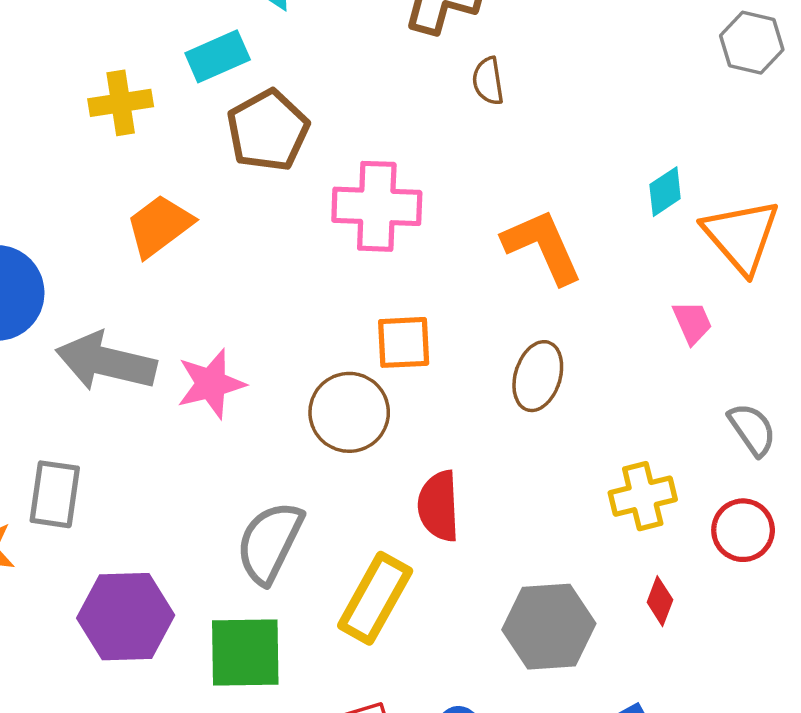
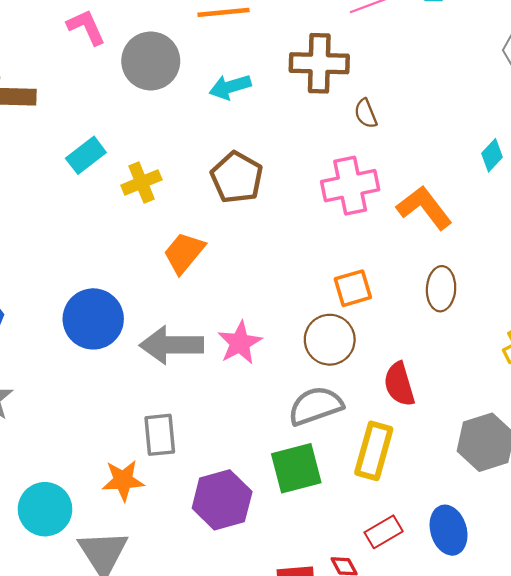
cyan rectangle: (218, 56) -> (86, 155), moved
pink cross: (377, 206) -> (350, 186), moved
gray semicircle: (270, 542) -> (316, 406), moved, turned 58
green square: (245, 652) -> (296, 468), moved

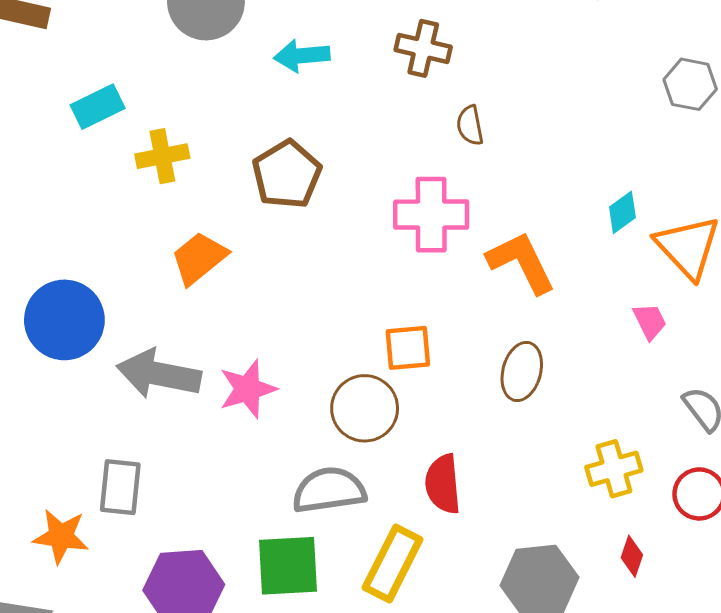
brown cross: (319, 63) -> (423, 48), size x0.7

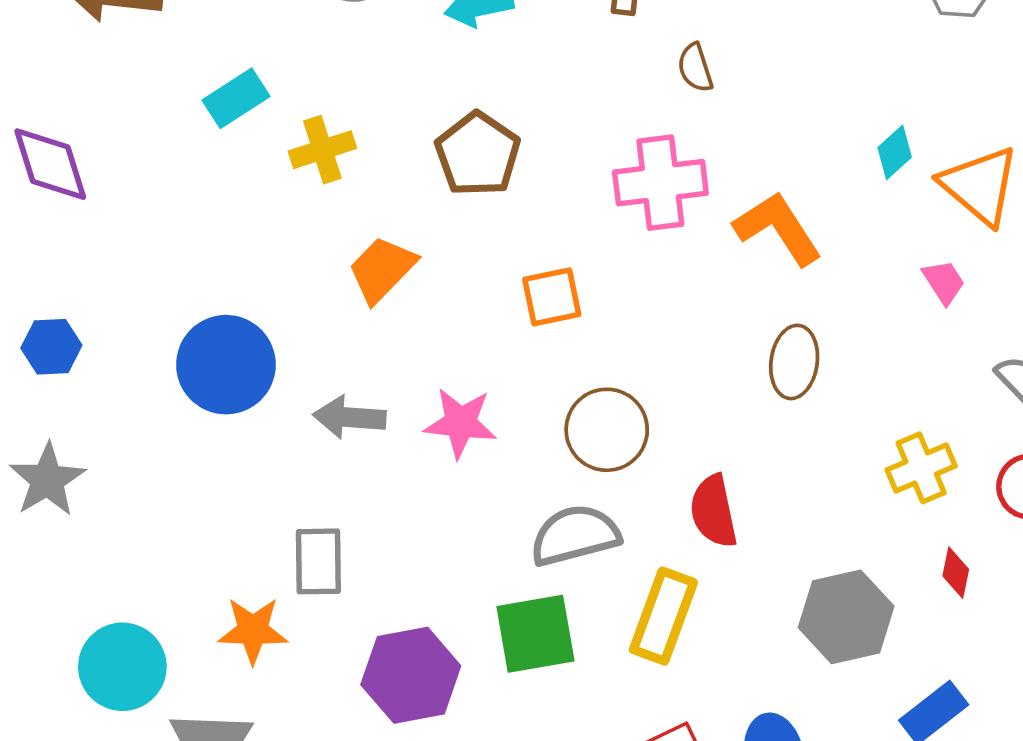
orange square: (408, 348) -> (552, 297), moved
gray arrow: (159, 374) -> (349, 417), size x0.7
pink star: (248, 389) -> (460, 423), turned 30

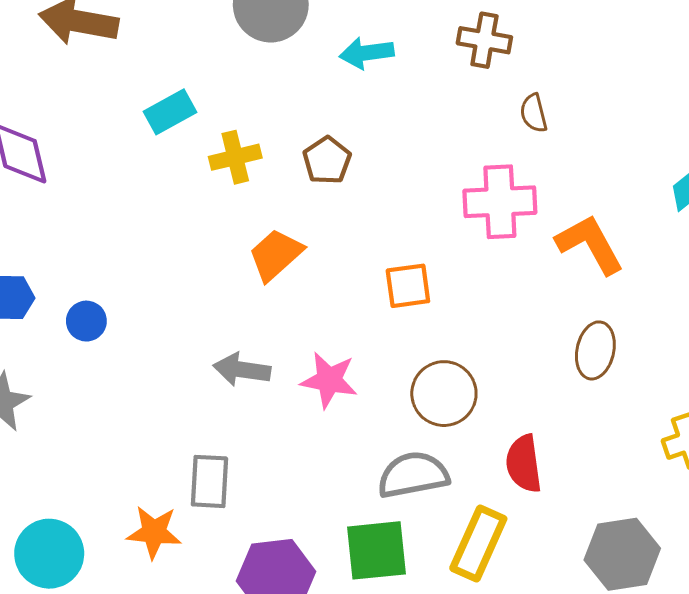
brown pentagon: (478, 154) -> (327, 160), moved, size x0.7
blue circle: (226, 365) -> (86, 321), moved, size x0.5

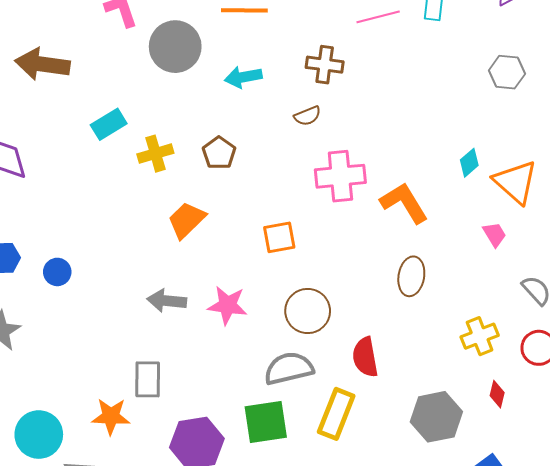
brown semicircle: (534, 113) -> (308, 116), moved, turned -96

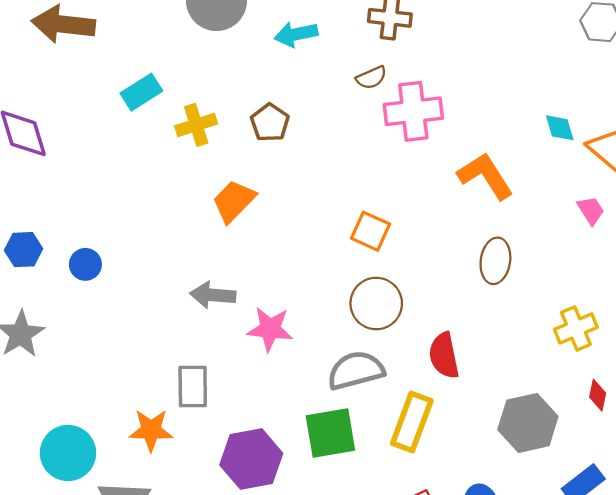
cyan diamond: (469, 163) -> (560, 128), turned -64
pink cross: (340, 176) -> (413, 111), moved
orange square: (279, 237) -> (370, 231), moved, turned 36
pink star: (227, 305) -> (270, 329), moved

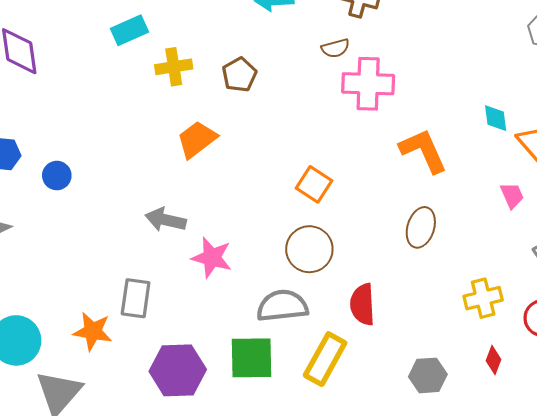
gray hexagon: (528, 423) -> (428, 375), size x0.7

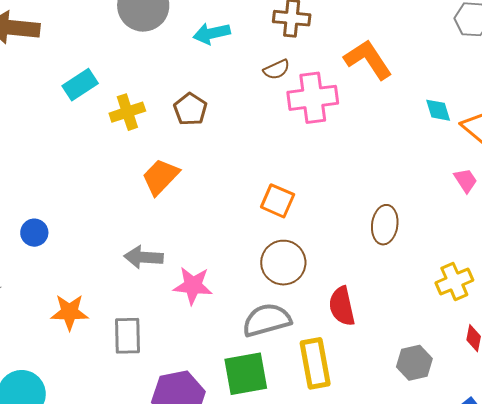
orange L-shape: (423, 151) -> (368, 59), moved
orange star: (93, 331) -> (70, 312), moved
yellow rectangle: (325, 359) -> (315, 363), turned -30

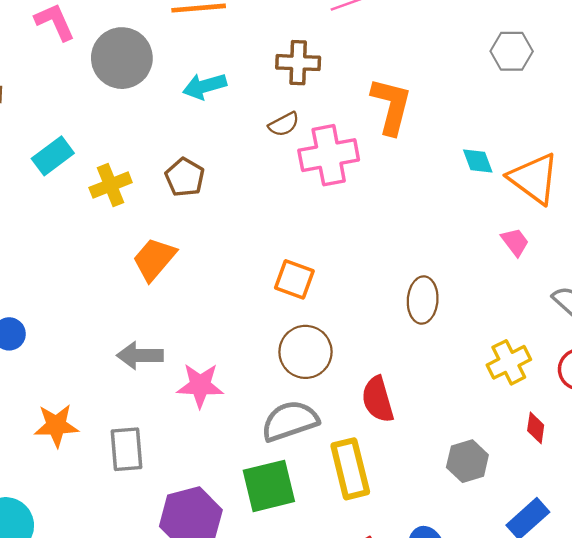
orange L-shape: (368, 59) -> (391, 106), turned 51

